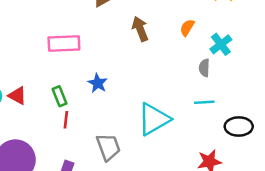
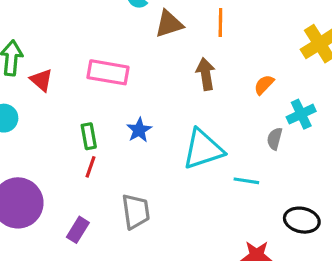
red triangle: (17, 96) -> (41, 80), moved
cyan line: (204, 102) -> (246, 181), moved
cyan triangle: (154, 119) -> (203, 149), moved

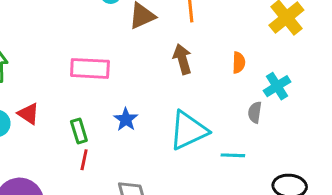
red triangle: (41, 80) -> (28, 114), moved
orange semicircle: (264, 85) -> (239, 63), turned 145

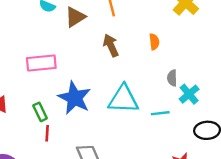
cyan cross: (277, 86) -> (189, 94), moved
blue star: (126, 119) -> (74, 98), size x1.8
cyan triangle: (188, 130) -> (123, 99), turned 36

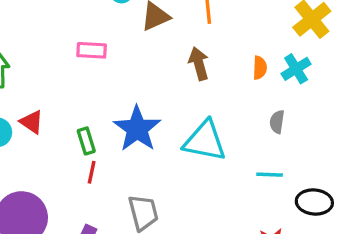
pink rectangle: (41, 63) -> (92, 50), moved, size x0.7
cyan cross: (189, 94) -> (296, 69), moved
cyan line: (160, 113) -> (270, 175), moved

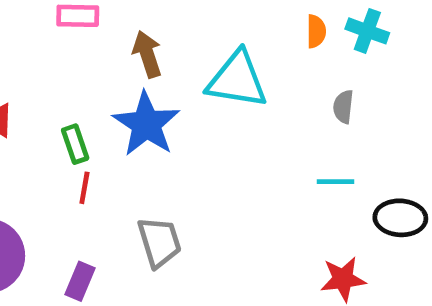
brown arrow: (199, 64) -> (147, 54), moved
cyan cross: (296, 69) -> (367, 31), turned -36
cyan triangle: (205, 141) -> (237, 80), moved

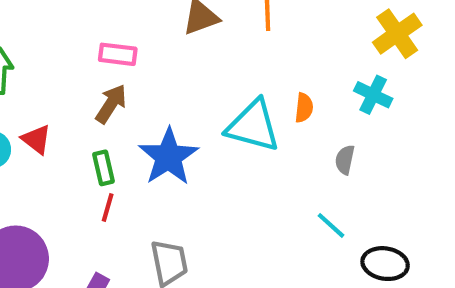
orange semicircle: (316, 31) -> (304, 108), moved
brown arrow: (147, 54) -> (111, 104), moved, turned 45
cyan line: (336, 182) -> (331, 225), turned 36

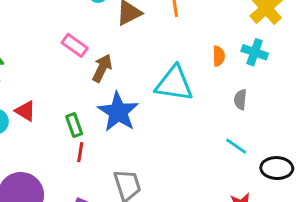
pink rectangle: (118, 54) -> (75, 45), turned 35
brown arrow: (111, 104) -> (102, 68), moved
orange semicircle: (304, 108) -> (219, 56), moved

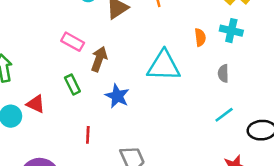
blue star: (118, 112) -> (117, 96), size x0.7
green rectangle: (74, 125) -> (72, 84), moved
cyan line: (236, 146) -> (224, 115), turned -66

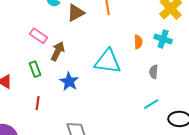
red line: (88, 135) -> (38, 103), moved

